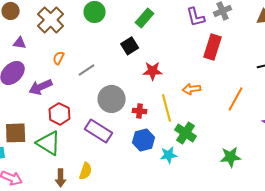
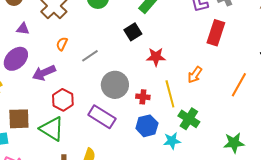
orange arrow: (192, 89) -> (195, 75), turned -48

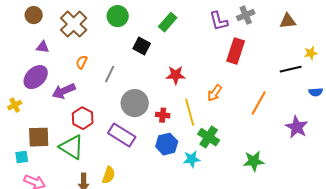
black square: (133, 32) -> (142, 46), moved, turned -30
gray line: (90, 56) -> (110, 74), turned -30

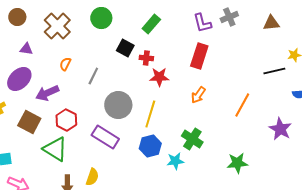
red rectangle: (236, 51) -> (199, 56), moved
yellow line: (190, 112) -> (150, 114), moved, turned 32
red cross: (163, 115) -> (146, 58), moved
brown square: (39, 137) -> (29, 122), moved, turned 30

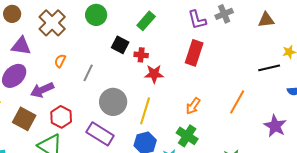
purple triangle: (26, 49) -> (21, 46), size x1.5
orange arrow: (198, 95) -> (193, 106), moved

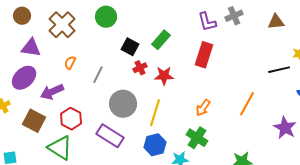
green rectangle: (146, 21) -> (161, 40), moved
red cross: (141, 55) -> (140, 68), moved, turned -32

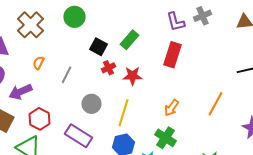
gray circle: (123, 104) -> (92, 104), size x0.7

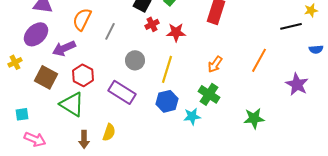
orange semicircle: (38, 63) -> (82, 19), size x1.6

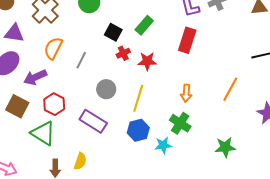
orange arrow: (215, 64) -> (186, 93), turned -30

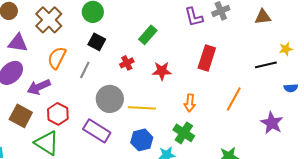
black square: (113, 32) -> (97, 42), moved
red rectangle: (187, 40) -> (207, 58), moved
red star: (147, 61) -> (162, 71), moved
gray circle: (106, 89) -> (110, 99), size x1.4
yellow line: (138, 98) -> (142, 108), turned 76

